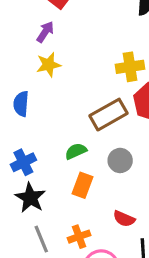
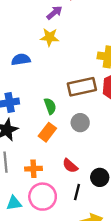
blue semicircle: (21, 104) -> (21, 59), turned 60
green semicircle: (76, 151) -> (50, 106), turned 77

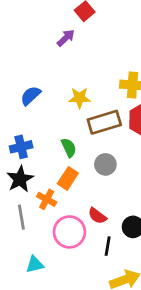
yellow star: (50, 37) -> (80, 98), moved
blue semicircle: (21, 59) -> (31, 96), turned -30
orange cross: (33, 169) -> (47, 199), moved, turned 35
pink circle: (43, 197) -> (69, 232), moved

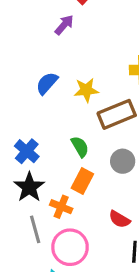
blue semicircle: (31, 96) -> (47, 83), moved
blue cross: (21, 147) -> (27, 151), turned -30
pink circle: (69, 232) -> (70, 247), moved

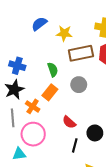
blue cross: (27, 151) -> (17, 66), turned -35

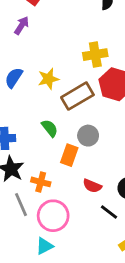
orange rectangle: (50, 92) -> (69, 155), moved
black line: (75, 145) -> (109, 212), turned -48

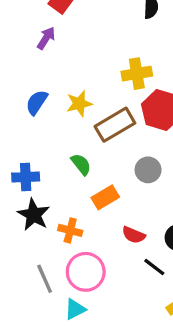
gray circle: (88, 136) -> (148, 170), moved
orange rectangle: (69, 155) -> (105, 197), turned 40
gray line: (21, 205) -> (45, 279), moved

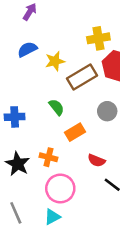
blue semicircle: (37, 102) -> (27, 49), moved, turned 30
black star: (34, 215) -> (18, 164), moved
gray line: (45, 279) -> (16, 213), moved

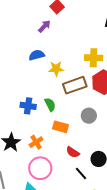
blue cross: (15, 117) -> (28, 106), moved
orange rectangle: (75, 132) -> (60, 127), turned 35
orange cross: (48, 157) -> (36, 142), turned 32

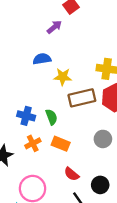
gray circle: (89, 116) -> (103, 139), moved
orange cross: (36, 142) -> (33, 143), moved

